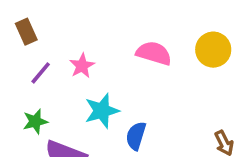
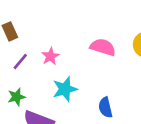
blue semicircle: (136, 136) -> (105, 107), moved, turned -30

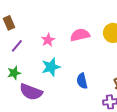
pink semicircle: (103, 47) -> (80, 35), turned -30
pink star: (50, 56) -> (48, 40), moved

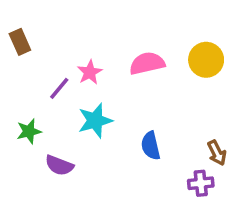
purple line: (17, 46) -> (59, 88), moved
purple semicircle: (31, 92) -> (59, 165), size x0.7

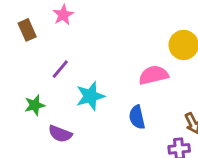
pink semicircle: (147, 63) -> (154, 75), moved
pink star: (90, 72) -> (63, 15), moved

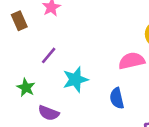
green star: (35, 105) -> (26, 88), turned -30

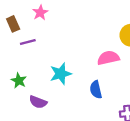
purple line: (49, 55) -> (28, 42), moved, turned 35

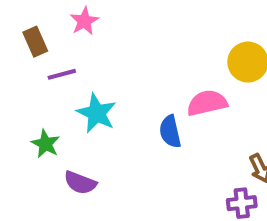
cyan star: (61, 74) -> (97, 113), moved, turned -30
blue semicircle: (96, 90) -> (170, 132), moved

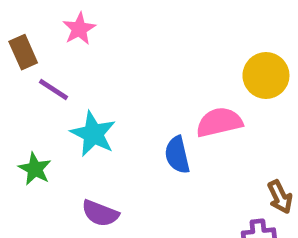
purple line: (62, 74) -> (54, 90), turned 48
purple semicircle: (80, 183) -> (100, 213), moved

